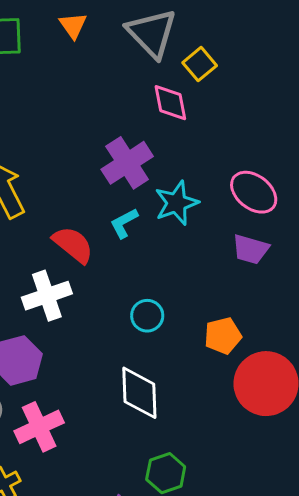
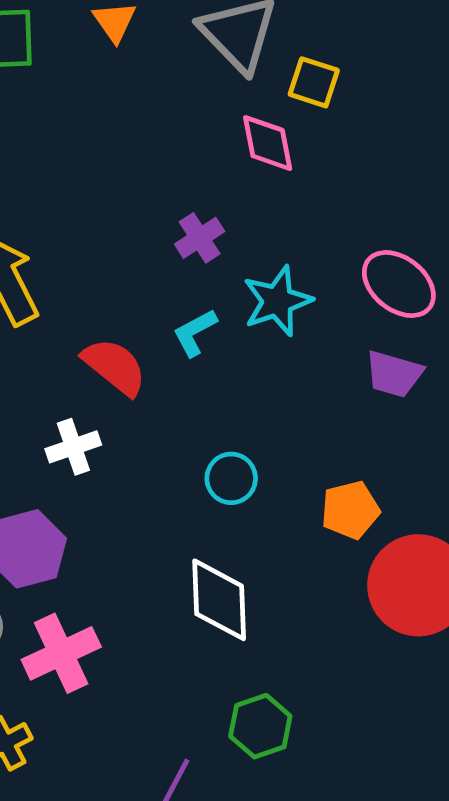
yellow square: (200, 64) -> (314, 82), turned -32
purple cross: (127, 163) -> (200, 238), size x0.6
white cross: (47, 296) -> (73, 447), size x0.7

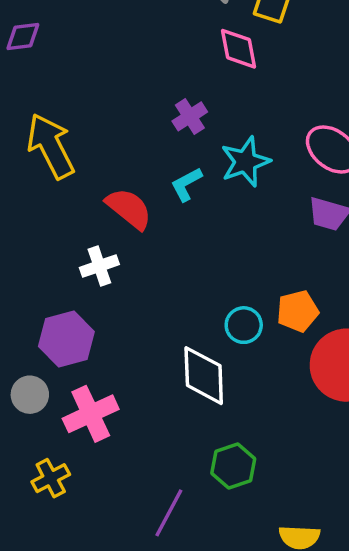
cyan circle: (231, 478) -> (244, 325), moved

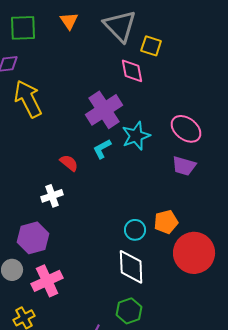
purple cross: (190, 116) -> (104, 110), size x1.8
yellow arrow: (51, 146) -> (28, 99), moved
red semicircle: (129, 209) -> (69, 163), size x0.7
white diamond: (204, 376) -> (131, 267), moved

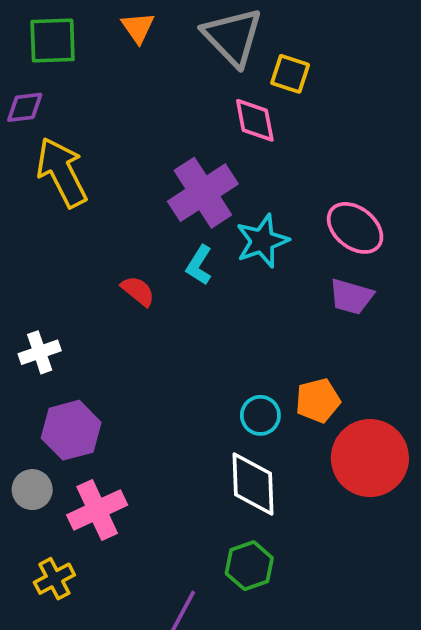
cyan L-shape: (102, 149) -> (199, 265), turned -30
white cross: (52, 196) -> (40, 352), moved

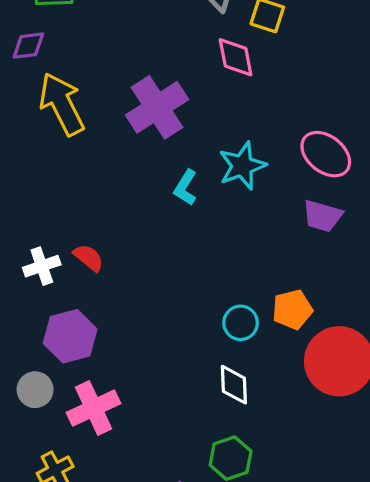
purple cross: (203, 193) -> (157, 107), moved
red semicircle: (138, 291) -> (89, 258), moved
white diamond: (253, 484) -> (234, 385), size x0.7

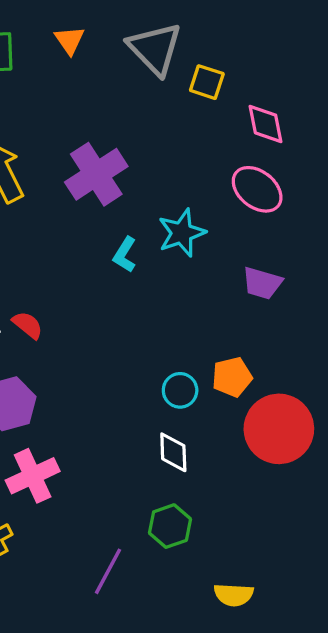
pink diamond: (236, 57) -> (265, 124), moved
pink ellipse: (326, 154) -> (257, 189), moved

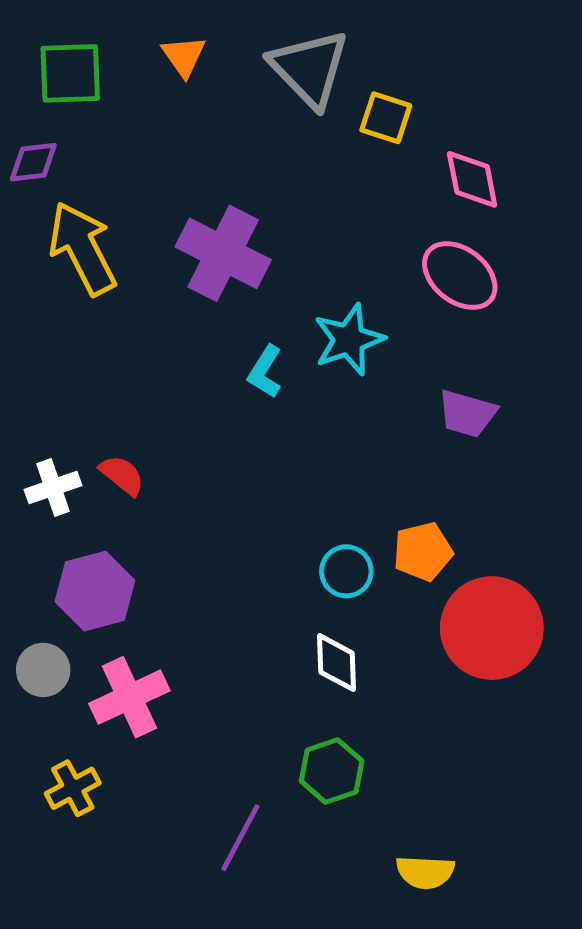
purple cross: (96, 174) -> (223, 253), turned -30

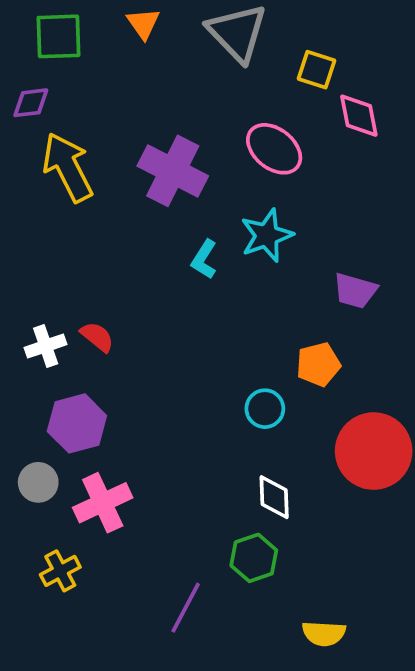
yellow square: (386, 118) -> (316, 70), moved
pink ellipse: (460, 275) -> (274, 149), moved
orange pentagon: (423, 552) -> (318, 364), moved
white diamond: (337, 663) -> (274, 497), moved

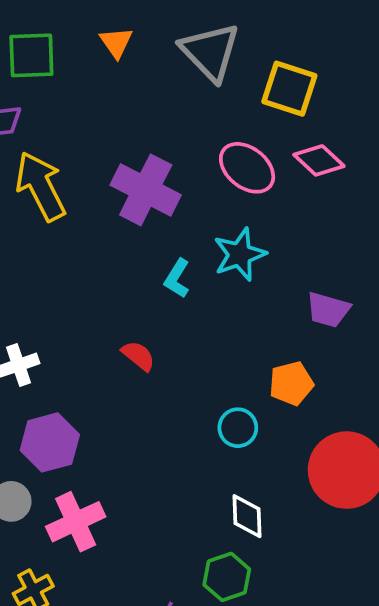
yellow square: (316, 70) -> (289, 89), size x1.4
pink diamond: (359, 116) -> (319, 160), moved, turned -36
red semicircle: (97, 337) -> (138, 356), moved

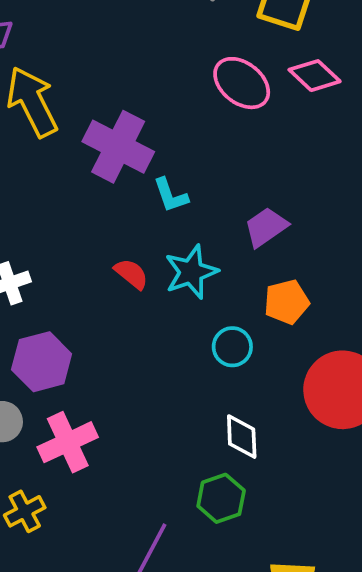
purple cross: (146, 190) -> (118, 147), moved
cyan star: (240, 254) -> (191, 272), moved
cyan L-shape: (177, 278) -> (171, 195), turned -51
purple trapezoid: (328, 310) -> (266, 227), moved, turned 129

